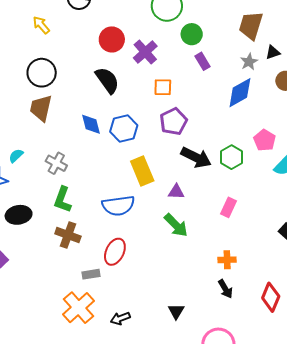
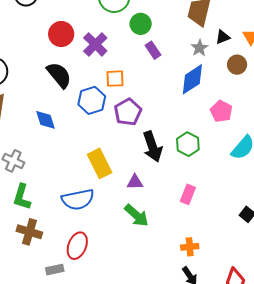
blue hexagon: (124, 129) -> (92, 100), moved
pink pentagon: (265, 140) -> (221, 111), moved
black arrow: (196, 157) -> (152, 147), turned 48

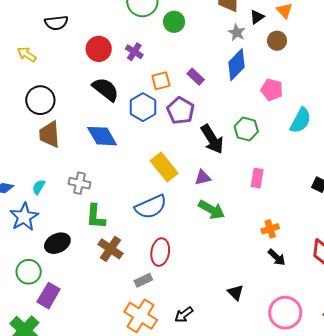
purple cross: (95, 44) -> (134, 52), size x0.7
purple rectangle: (153, 50) -> (196, 77), moved
blue diamond: (46, 120) -> (102, 136), size x1.4
brown cross: (29, 232) -> (110, 249), turned 30

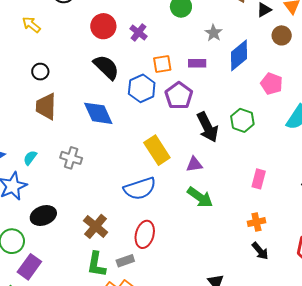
gray star: (237, 32) -> (214, 33), moved
purple rectangle: (196, 77) -> (197, 63), turned -48
black circle: (40, 100) -> (40, 72), size x0.6
pink rectangle: (257, 178) -> (259, 179), moved
green L-shape: (96, 216) -> (96, 264), moved

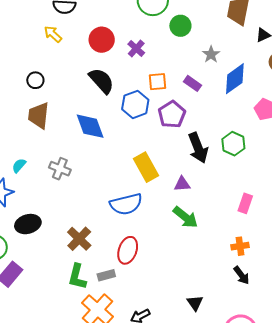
yellow arrow: (31, 25) -> (53, 34), moved
purple rectangle: (197, 63) -> (192, 83), turned 30

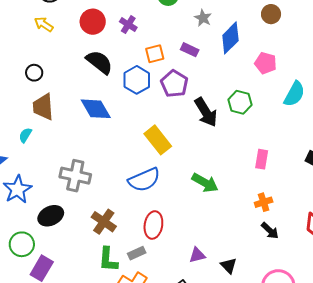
cyan semicircle: (19, 165) -> (25, 135), moved
gray cross: (60, 169) -> (75, 176), moved, size x1.4
purple triangle: (182, 184) -> (197, 255), moved

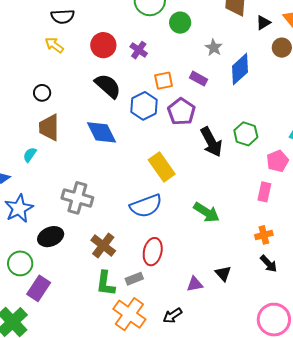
pink pentagon: (266, 63) -> (278, 161), moved, turned 30
black triangle: (229, 266) -> (223, 273), moved

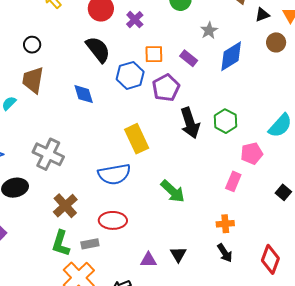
blue diamond: (102, 132) -> (84, 94), size x0.7
red ellipse: (153, 252) -> (113, 220), turned 68

